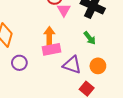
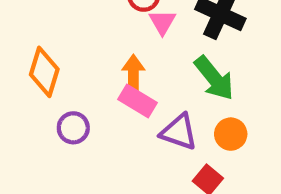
green arrow: (90, 38) -> (214, 78), size x1.6
pink rectangle: (51, 49) -> (137, 101), turned 42

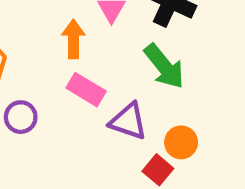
orange arrow: (133, 74) -> (73, 39), moved
orange circle: (231, 134) -> (181, 142), moved

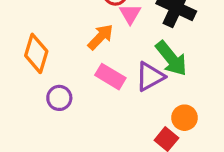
orange arrow: (73, 39) -> (100, 37), turned 44
purple triangle: (128, 121) -> (150, 77), moved, turned -48

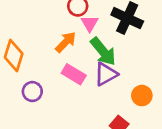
green arrow: (171, 58) -> (103, 51), moved
orange circle: (185, 118) -> (142, 96), moved

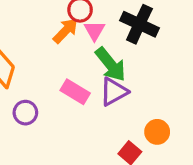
orange arrow: (66, 42) -> (66, 31), moved
orange circle: (142, 96) -> (157, 132), moved

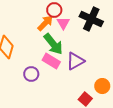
green arrow: (111, 64) -> (53, 44), moved
purple circle: (25, 113) -> (31, 74), moved

